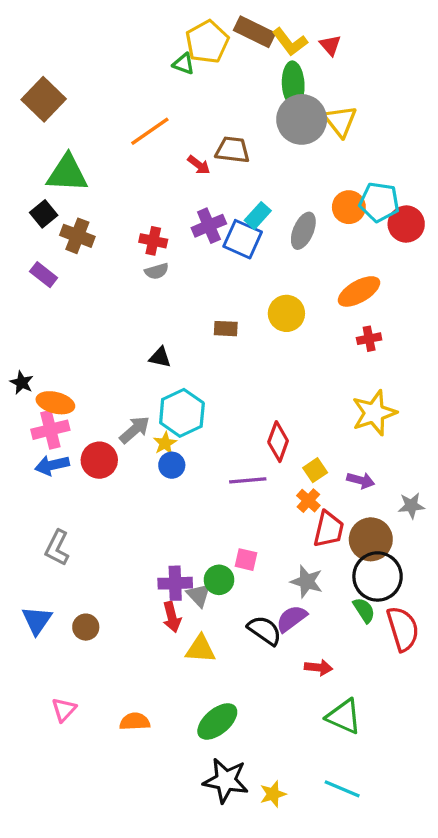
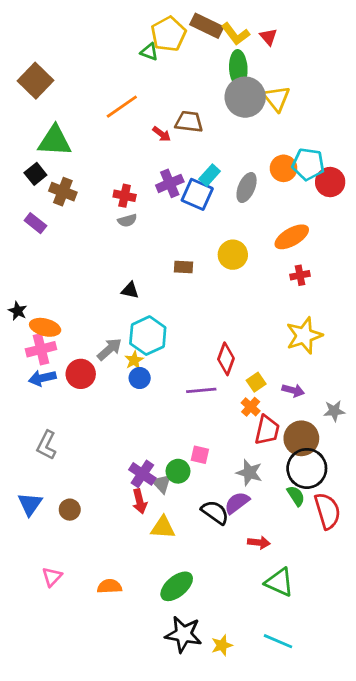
purple cross: (175, 583) -> (142, 474), turned 36

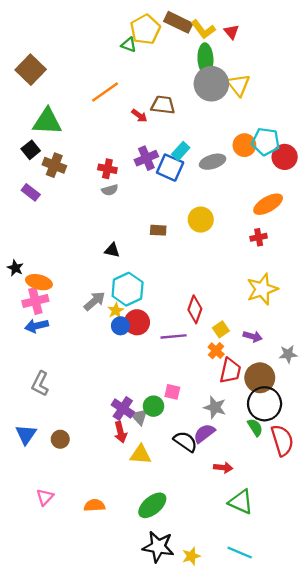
gray ellipse: (247, 188) -> (213, 162), turned 50
orange ellipse: (292, 237) -> (268, 204), moved
red circle: (81, 374) -> (137, 322), moved

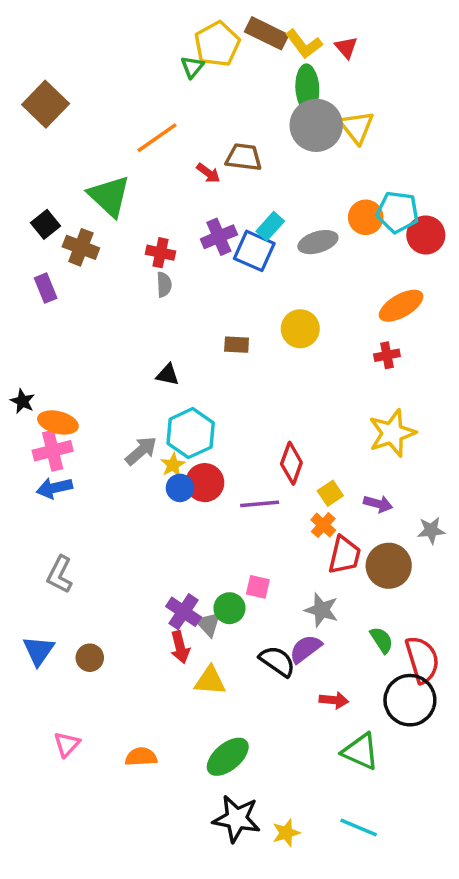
green triangle: (129, 45) -> (192, 67), turned 49
green triangle: (47, 122) -> (109, 196), moved, turned 40
gray semicircle: (110, 190) -> (164, 285), turned -77
purple rectangle: (31, 192) -> (46, 288), turned 30
black circle: (265, 404) -> (410, 700), moved

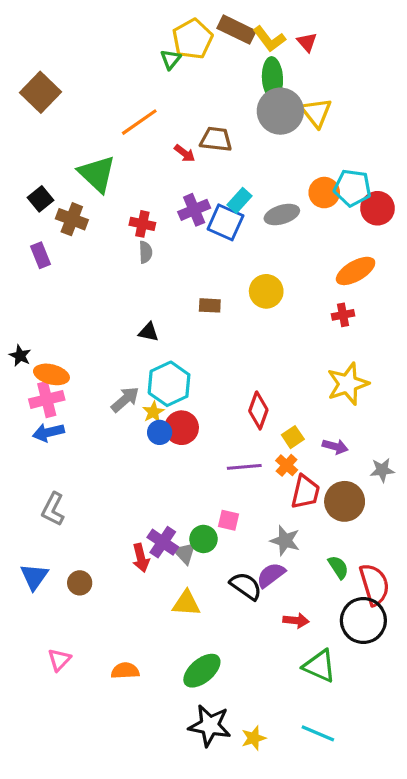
purple line: (260, 504) -> (244, 467), moved
red arrow: (180, 647) -> (141, 558), moved

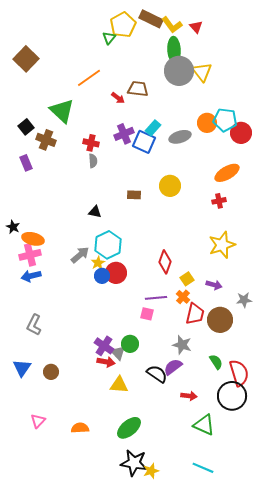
pink square: (229, 520) -> (147, 314), moved
red arrow: (141, 558) -> (106, 362), moved, turned -66
yellow star: (254, 738) -> (151, 471), moved

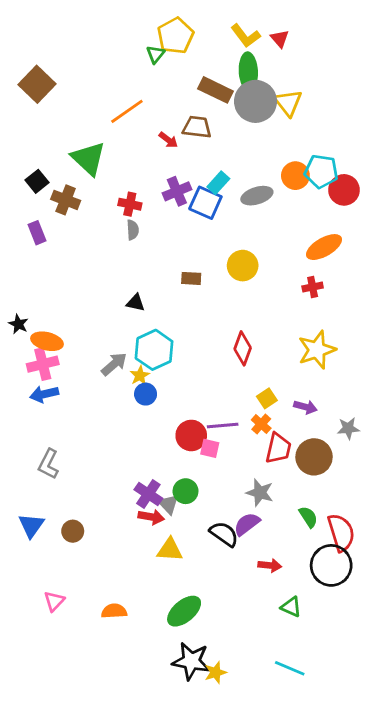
brown rectangle: (151, 19) -> (215, 90), moved
red diamond: (165, 262) -> (243, 348), moved
red circle: (116, 273) -> (191, 435), moved
green triangle: (204, 425) -> (291, 607), size x0.7

